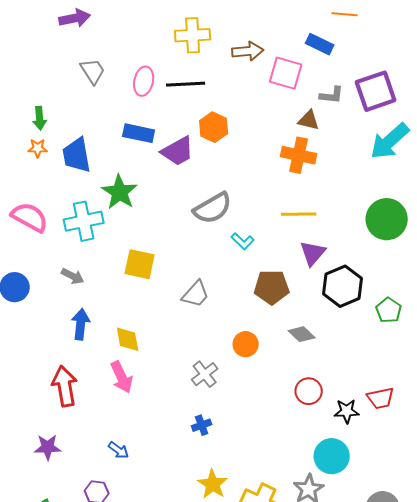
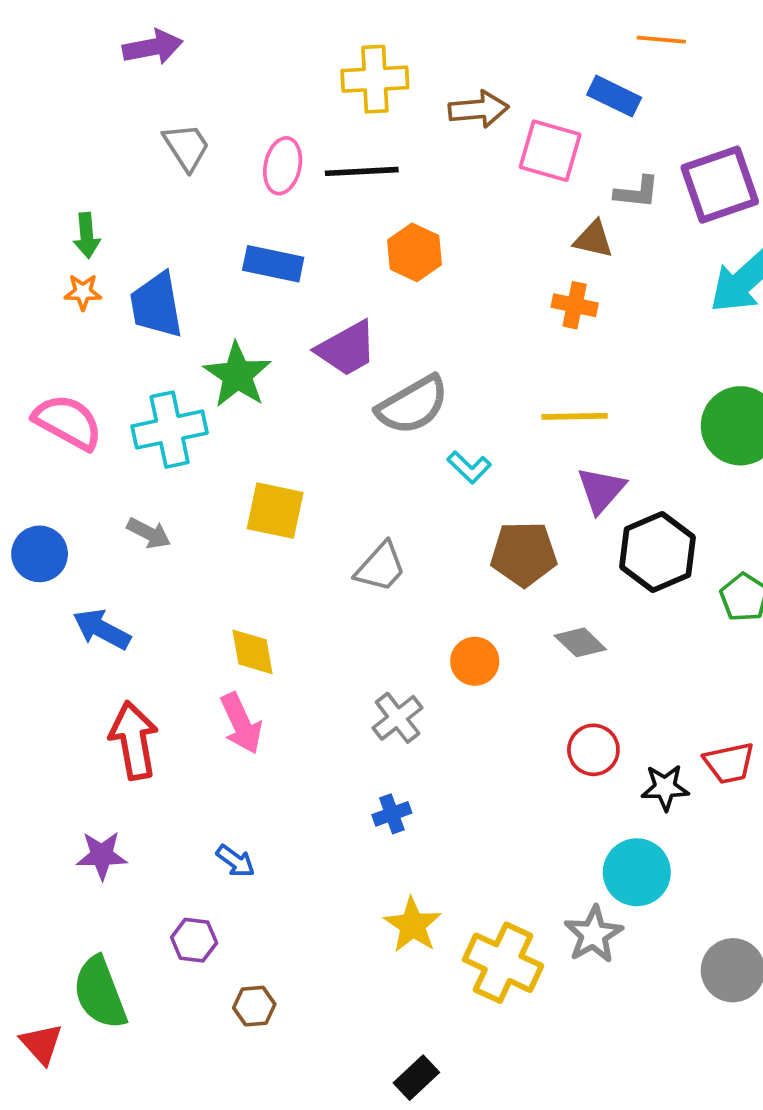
purple trapezoid: (178, 151) -> (347, 349), moved
orange cross: (299, 155) -> (575, 305), size x0.7
blue arrow: (81, 324) -> (102, 629), moved, turned -68

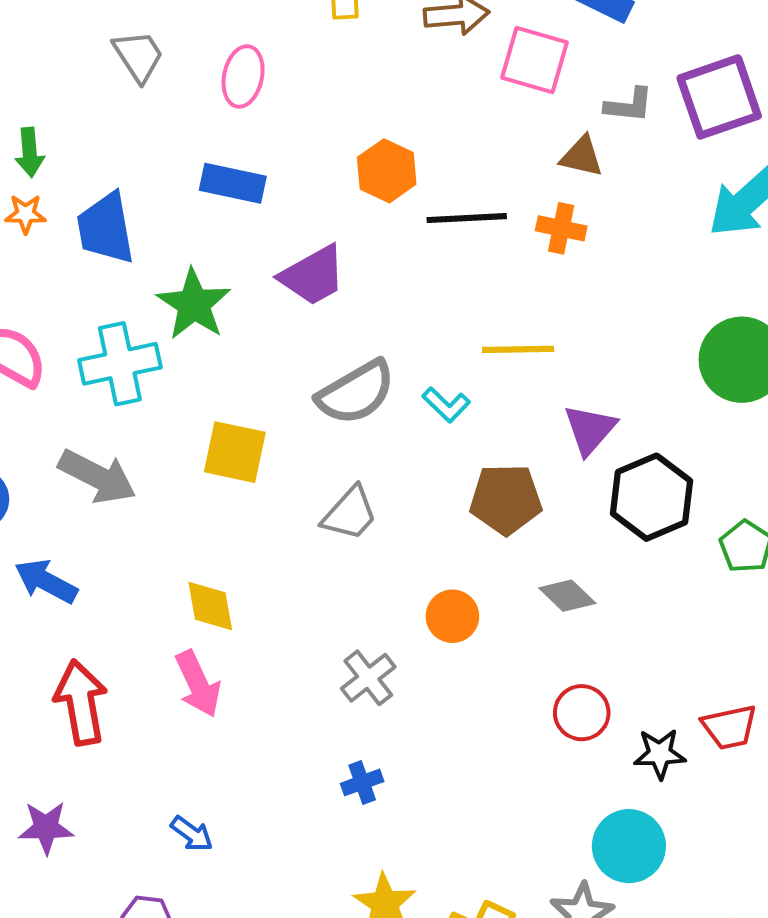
black line: (362, 171) -> (467, 218), moved
gray semicircle: (413, 405) -> (356, 393), moved
yellow line: (575, 416) -> (518, 349), moved
gray arrow: (149, 533) -> (97, 477), size x1.6

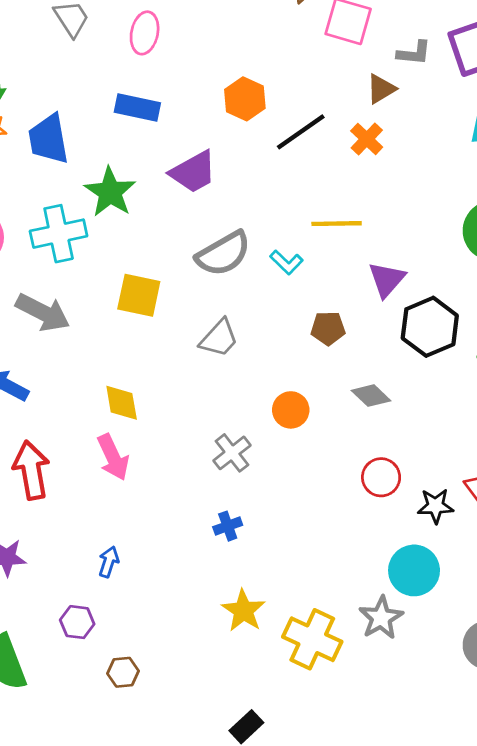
brown triangle: (582, 156) -> (381, 89), turned -44
black line: (467, 218) -> (301, 132), turned -32
orange cross: (561, 228) -> (367, 139), turned 32
brown pentagon: (506, 499) -> (328, 328), size x0.7
blue arrow: (192, 834) -> (109, 562), turned -108

